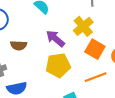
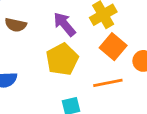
yellow pentagon: (58, 65) -> (62, 59), turned -30

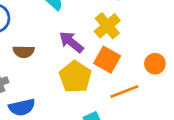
orange square: (113, 47) -> (107, 60), moved

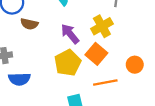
brown semicircle: (24, 52) -> (29, 24), moved

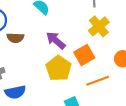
yellow cross: (102, 26) -> (99, 26), moved
orange square: (96, 54) -> (84, 55), turned 30

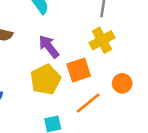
orange line: (98, 81) -> (88, 103), turned -30

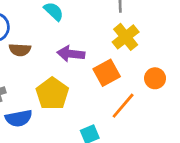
purple arrow: (49, 47) -> (71, 54), turned -35
yellow pentagon: (46, 80) -> (52, 94), moved

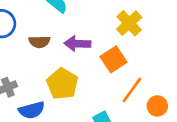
brown semicircle: (20, 50) -> (39, 42), moved
orange circle: (155, 78) -> (157, 106), moved

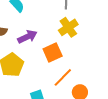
purple arrow: (77, 44) -> (27, 37), turned 144

